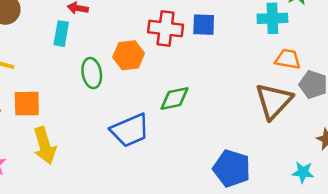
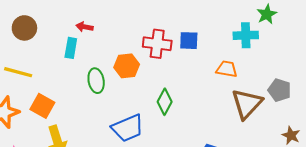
orange trapezoid: (288, 59) -> (227, 69), moved
green diamond: (174, 99) -> (165, 102), turned -50
orange square: (27, 104) -> (42, 106), turned 30

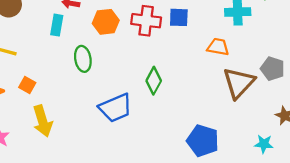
orange hexagon: (127, 66) -> (106, 22), moved
orange square: (42, 106) -> (27, 85), size x0.7

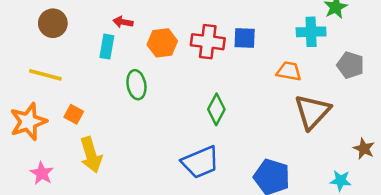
gray pentagon: (273, 69) -> (350, 65), moved
blue trapezoid: (116, 108) -> (200, 162), moved

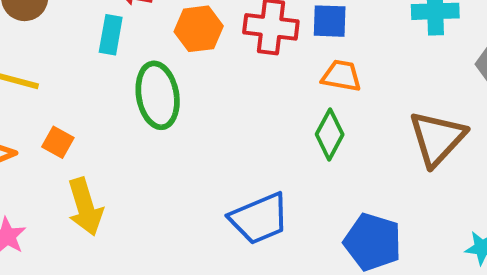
orange trapezoid: (289, 71) -> (341, 76), moved
green ellipse: (136, 85) -> (158, 95), size x1.4
green diamond: (216, 109) -> (330, 134), moved

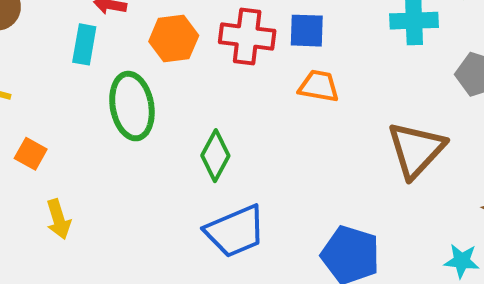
green diamond: (330, 134) -> (215, 156), moved
yellow arrow: (85, 207) -> (58, 219), size x0.7

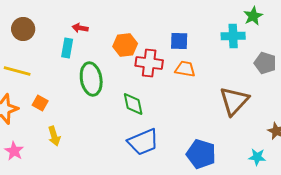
red cross: (247, 37) -> (149, 63), moved
orange hexagon: (174, 39) -> (125, 45), moved
green diamond: (215, 156) -> (133, 104), turned -40

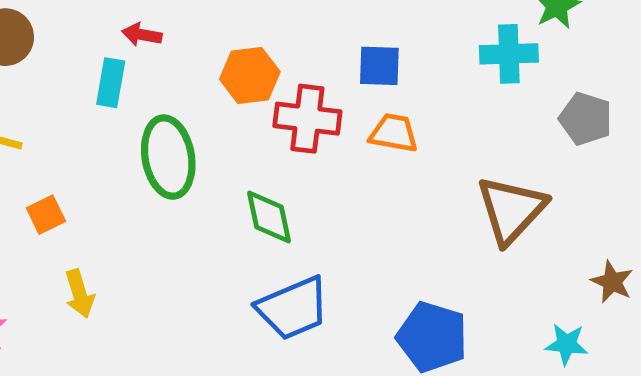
orange square: (40, 103) -> (46, 215), turned 35

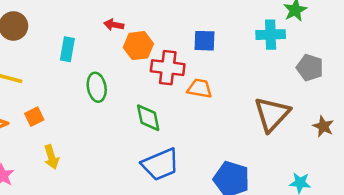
red arrow: (142, 35) -> (114, 25), moved
orange trapezoid: (394, 133) -> (200, 88), moved
green ellipse: (168, 157) -> (97, 87), size x0.7
brown star: (612, 282) -> (323, 126), moved

